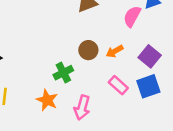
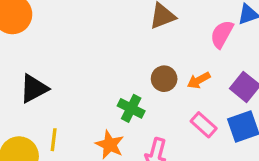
green cross: (63, 73) -> (131, 108), turned -36

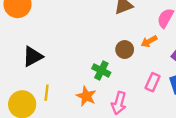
orange arrow: (199, 80) -> (149, 41), moved
pink rectangle: (204, 125) -> (153, 82), turned 72

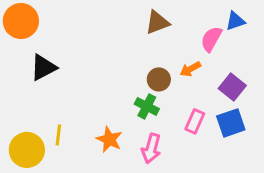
black triangle: (33, 57) -> (43, 67), moved
green cross: (101, 70) -> (147, 106), moved

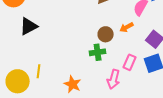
green cross: (147, 106) -> (98, 52), turned -35
orange star: (109, 139) -> (73, 84), moved
pink arrow: (151, 148) -> (114, 79), moved

